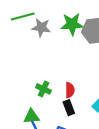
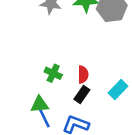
black rectangle: (69, 108) -> (82, 94), turned 56

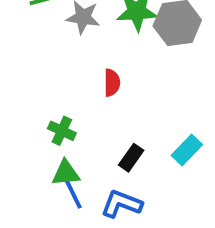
green cross: (53, 73) -> (62, 131), moved
red semicircle: (83, 75) -> (112, 83), moved

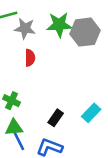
red semicircle: (112, 83) -> (30, 58), moved

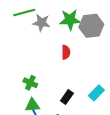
red semicircle: (30, 58) -> (66, 52), moved

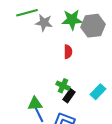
green cross: (30, 83) -> (63, 86), moved

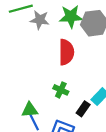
red semicircle: (68, 52) -> (66, 52), size x1.6
black rectangle: (69, 96) -> (83, 109), moved

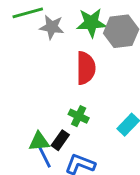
black rectangle: (83, 109) -> (60, 140), moved

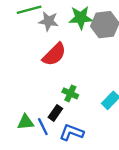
red semicircle: (86, 68) -> (54, 54), moved, turned 45
green triangle: (39, 142) -> (26, 122), moved

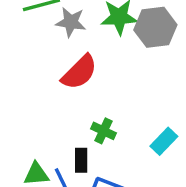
black rectangle: (55, 113) -> (81, 160), turned -35

